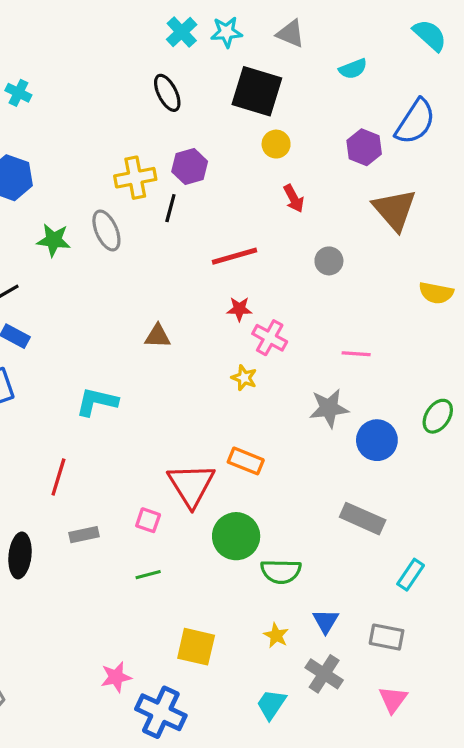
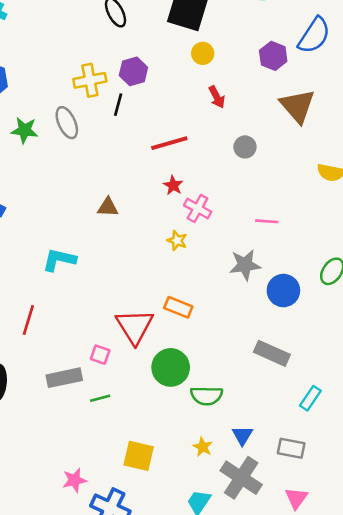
red star: (239, 309) -> (173, 185), turned 30
gray rectangle: (84, 535) -> (64, 378), moved, size x1.5
gray cross: (324, 674) -> (241, 478), size x1.4

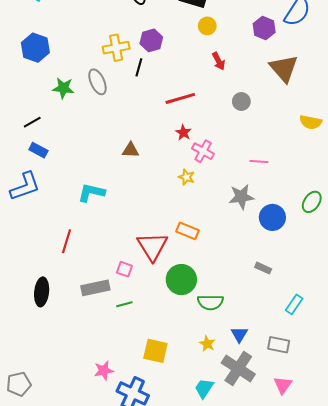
gray rectangle: (272, 353) -> (263, 268), size x0.6

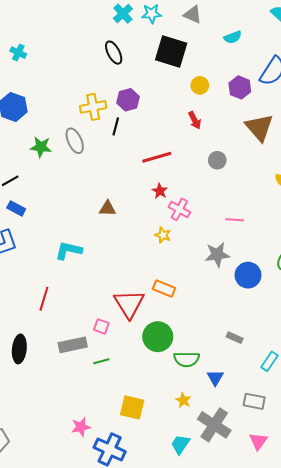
yellow circle: (207, 26) -> (200, 85), moved
gray rectangle: (263, 268) -> (235, 338), moved
blue triangle: (239, 334) -> (215, 378), moved

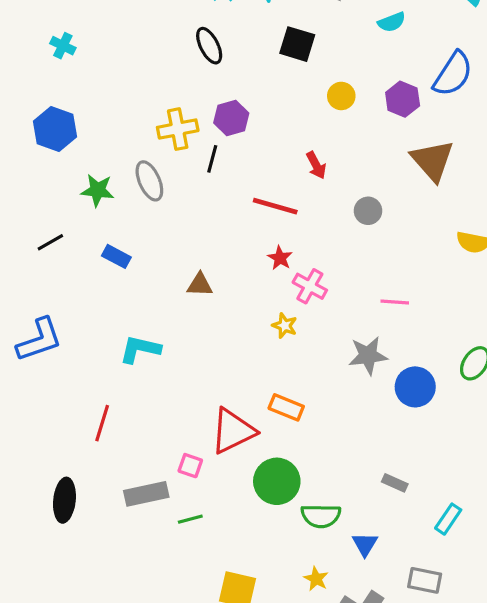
black square: (171, 52) -> (297, 44), size x0.7
red arrow: (195, 120) -> (316, 165), moved
red line: (157, 157) -> (275, 206), turned 32
blue rectangle: (16, 208) -> (116, 256), moved
red triangle: (129, 304) -> (233, 431), turned 36

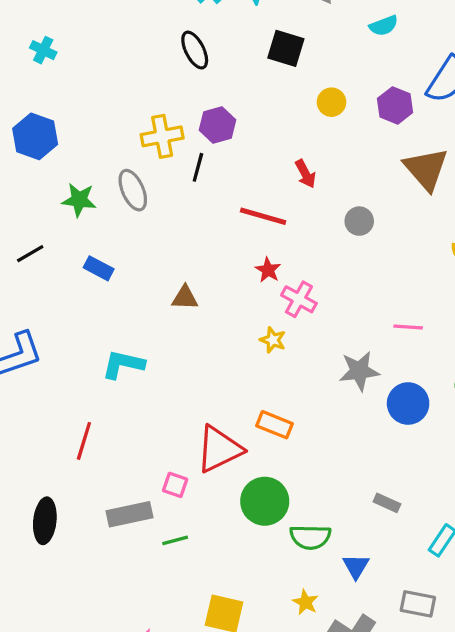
pink line: (395, 302) -> (408, 327), moved

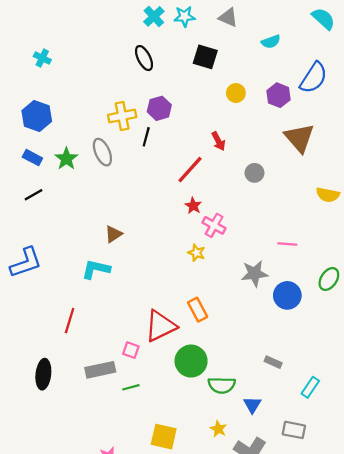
green star: (79, 200) -> (66, 159), turned 30
red line: (263, 216) -> (190, 170), turned -64
blue rectangle: (99, 268) -> (32, 158), moved
brown triangle: (185, 298) -> (113, 234), moved, turned -36
orange rectangle: (275, 425) -> (198, 310), turned 40

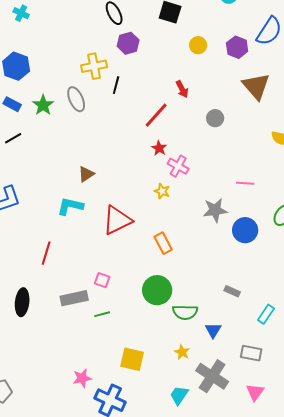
purple hexagon: (159, 108) -> (128, 43), moved
red triangle: (160, 326) -> (117, 220), moved

